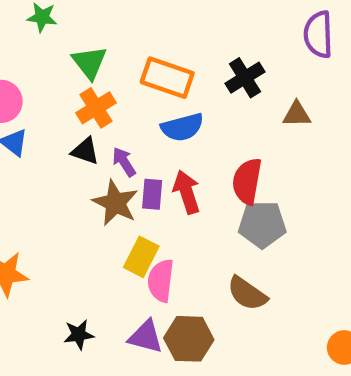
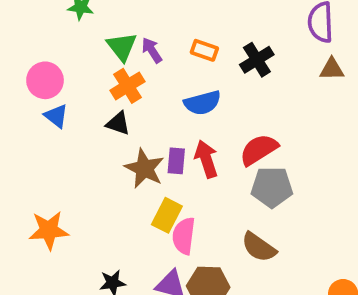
orange rectangle: (167, 78) -> (204, 50), moved, size x0.6
brown triangle: (297, 114) -> (332, 69), moved
purple arrow: (124, 162) -> (152, 50), moved
red semicircle: (247, 181) -> (259, 150), turned 48

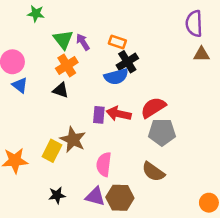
black cross: (257, 60) -> (127, 62), moved
red arrow: (206, 159) -> (119, 114), turned -60
brown star: (144, 168) -> (73, 140), moved
yellow rectangle: (167, 215) -> (52, 151), moved

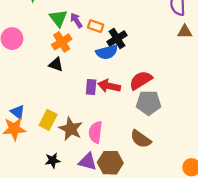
orange rectangle: (117, 42) -> (96, 26), moved
blue triangle: (20, 85) -> (18, 112), moved
brown star: (73, 140) -> (71, 129), moved

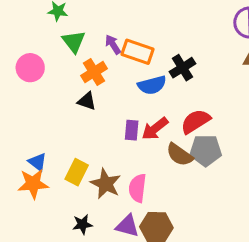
green triangle: (58, 18) -> (74, 42), moved
orange rectangle: (96, 26) -> (138, 52), size x1.5
black cross: (117, 39) -> (182, 68), moved
red arrow: (109, 86) -> (155, 129), turned -50
brown semicircle: (141, 139) -> (180, 155), moved

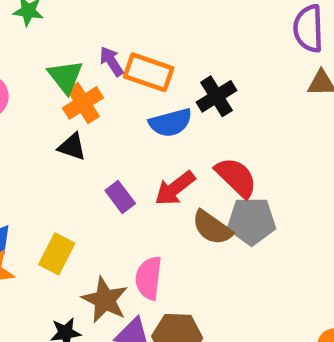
green triangle: (74, 42) -> (65, 77), moved
red semicircle: (196, 121) -> (236, 177), turned 76
purple rectangle: (132, 130) -> (120, 197), moved, turned -42
brown star: (106, 184) -> (105, 300), moved

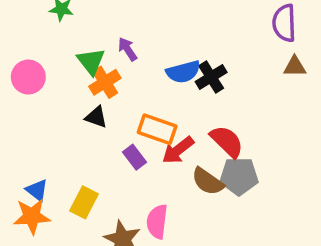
orange rectangle: (149, 72) -> (157, 129), moved
blue semicircle: (171, 123) -> (183, 72), moved

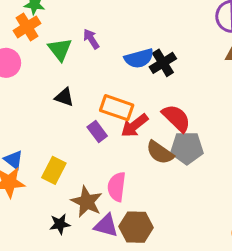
orange cross: (105, 82) -> (27, 27), moved

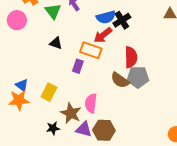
red semicircle: (176, 118) -> (131, 57), turned 45
red arrow: (135, 126) -> (103, 35), moved
purple rectangle: (97, 132) -> (78, 66), turned 56

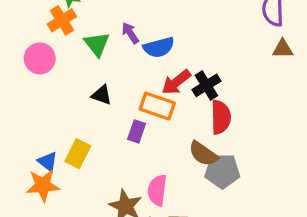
blue semicircle: (106, 17) -> (159, 47), moved
black cross: (122, 20) -> (206, 85), moved
gray pentagon: (138, 77) -> (222, 171), moved
yellow rectangle: (49, 92) -> (78, 154), moved

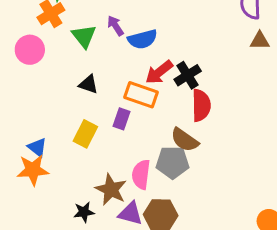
yellow rectangle: (78, 154) -> (85, 134), moved
gray pentagon: (222, 171) -> (173, 162), moved

